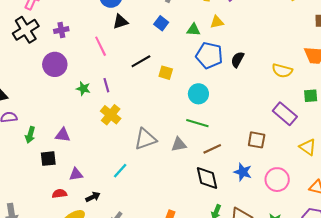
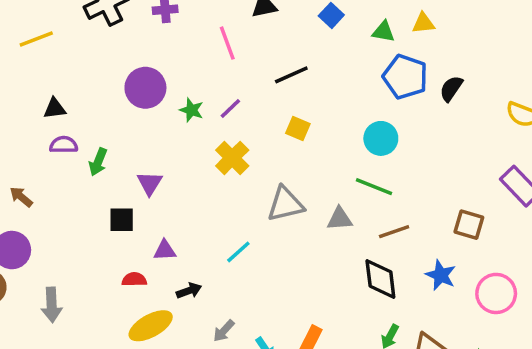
purple circle: (55, 64) -> (145, 88), moved
yellow square: (166, 73) -> (298, 129), moved
purple line: (106, 85) -> (230, 108), turned 56
green arrow: (30, 135) -> (98, 162), moved
purple triangle: (63, 135) -> (150, 183), turned 49

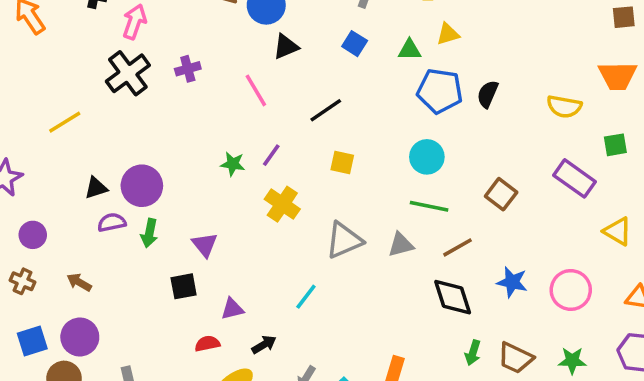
purple circle: (145, 88) -> (142, 186), moved
brown square: (469, 225) -> (501, 194), moved, turned 32

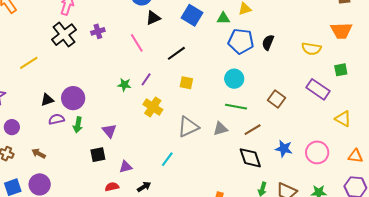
blue square: (355, 44) -> (192, 15), size x1.5

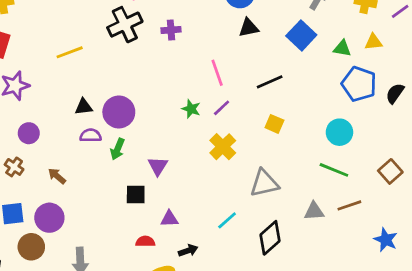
pink line: (137, 43) -> (217, 73), moved
gray triangle: (220, 129) -> (314, 211), moved
black diamond: (250, 158) -> (270, 238), moved, turned 55

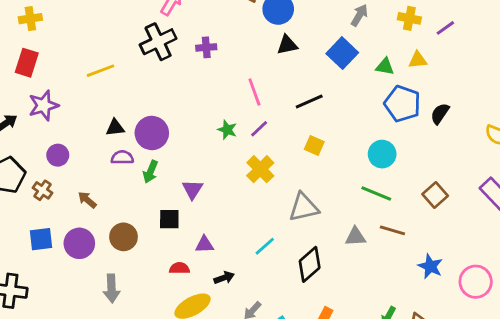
brown line: (349, 205) -> (392, 230), turned 35
brown circle: (31, 247) -> (124, 237), moved

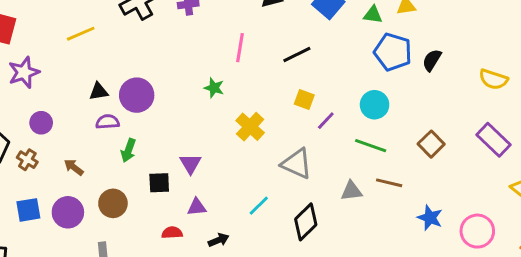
pink line: (254, 92) -> (240, 48), turned 32
purple line: (259, 129) -> (326, 121), moved
green arrow: (150, 172) -> (128, 150), moved
purple triangle: (192, 189) -> (190, 164), moved
gray triangle: (304, 207) -> (297, 164), turned 40

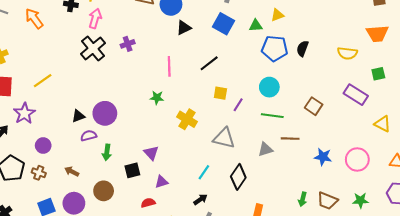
yellow line: (81, 34) -> (43, 81), moved
black arrow: (219, 240) -> (200, 199), moved

